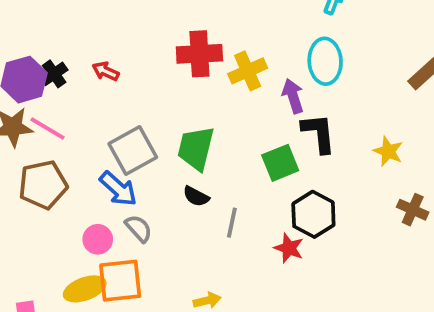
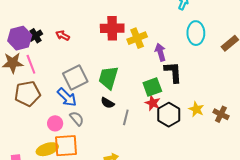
cyan ellipse: (325, 61) -> (196, 33), moved
pink line: (47, 128) -> (31, 64), turned 36
yellow star: (388, 151) -> (196, 109), moved
red star: (289, 248) -> (153, 103), moved

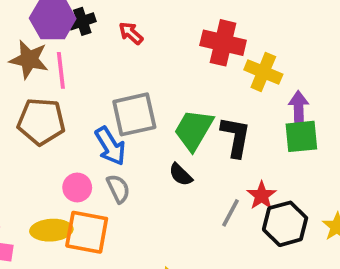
yellow cross: (137, 38) -> (263, 72), turned 30
black L-shape: (173, 72) -> (236, 137), moved
green square: (152, 87) -> (301, 136), moved
gray line: (126, 117) -> (231, 213), moved

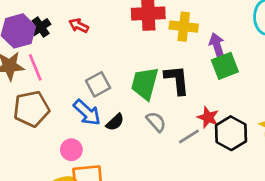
gray square: (134, 114) -> (98, 84), size x0.7
black semicircle: (181, 175) -> (115, 122), moved, turned -72
gray semicircle: (118, 189) -> (156, 122), moved
gray line: (231, 213) -> (189, 137), turned 45

